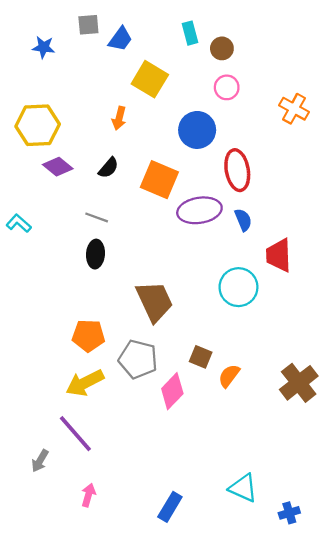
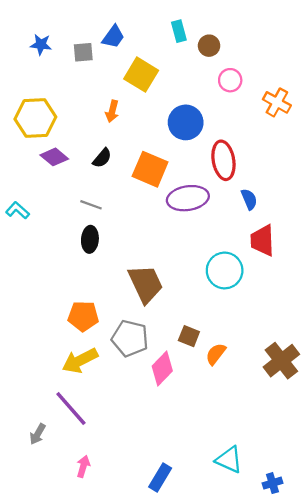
gray square: (88, 25) -> (83, 52), moved
pink circle: (227, 87) -> (230, 80), moved
blue semicircle: (243, 220) -> (249, 199), moved

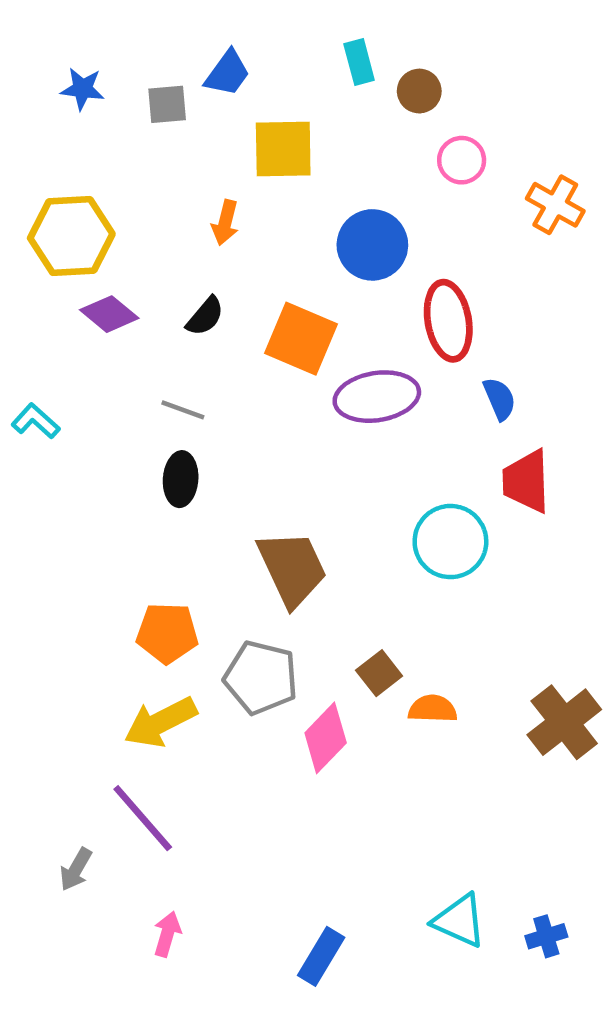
yellow square: (141, 75) -> (283, 149), turned -32
brown square: (189, 336) -> (379, 673), turned 30
orange semicircle: (216, 354) -> (433, 709), turned 55
blue cross: (272, 483) -> (546, 936), moved

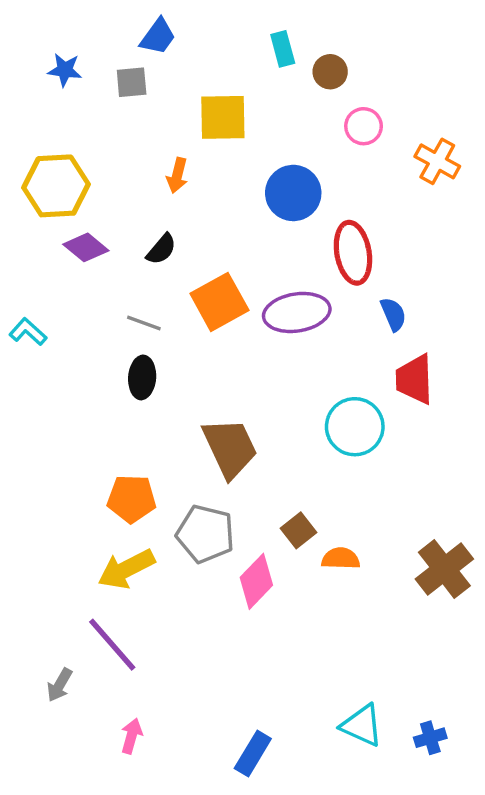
blue trapezoid: (227, 73) -> (158, 37), moved
orange square: (301, 339) -> (219, 302), moved, turned 38

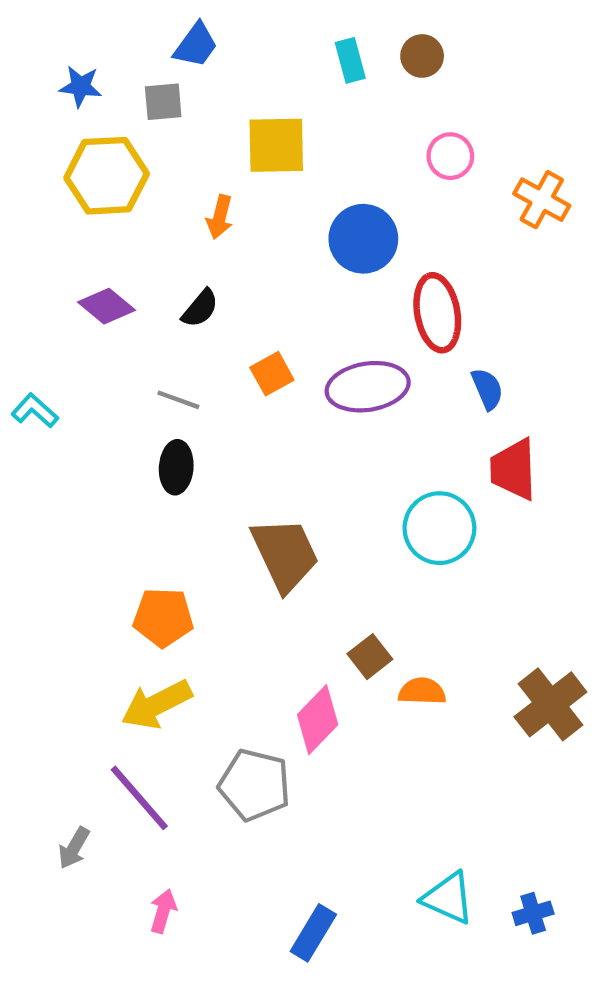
brown circle: (330, 72) -> (422, 56), moved
yellow hexagon: (56, 186) -> (107, 176), moved
orange square: (219, 302) -> (272, 374), size x0.6
gray pentagon: (205, 534) -> (255, 785), moved

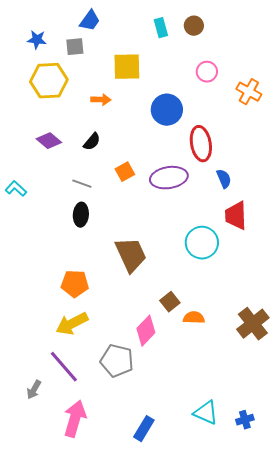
orange arrow: (220, 217) -> (101, 100), turned -102
pink arrow: (163, 911) -> (75, 419), size x1.8

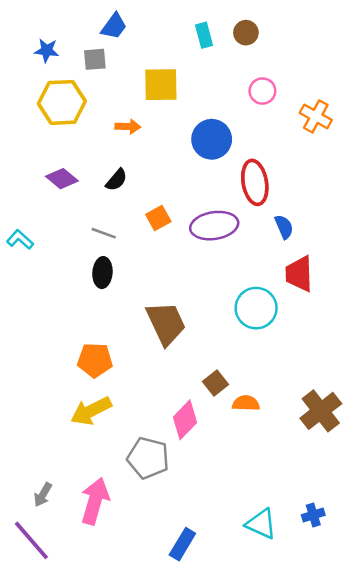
purple line: (64, 367) -> (31, 540), moved
pink arrow: (75, 419) -> (95, 501), moved
blue cross: (245, 420) -> (313, 515), moved

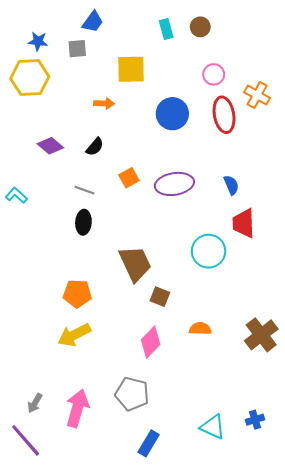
yellow hexagon: (62, 102) -> (30, 78), moved
red ellipse: (255, 182) -> (224, 115), moved
brown square: (215, 383) -> (160, 297), moved, turned -30
gray pentagon: (148, 458) -> (132, 394), moved

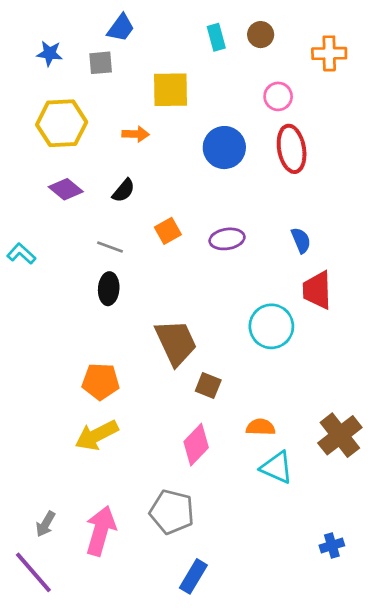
yellow hexagon: (30, 78) -> (62, 123), moved
orange cross: (257, 95) -> (329, 53), moved, turned -30
purple ellipse: (174, 184) -> (227, 239), size x0.7
cyan triangle: (213, 427) -> (277, 468), moved

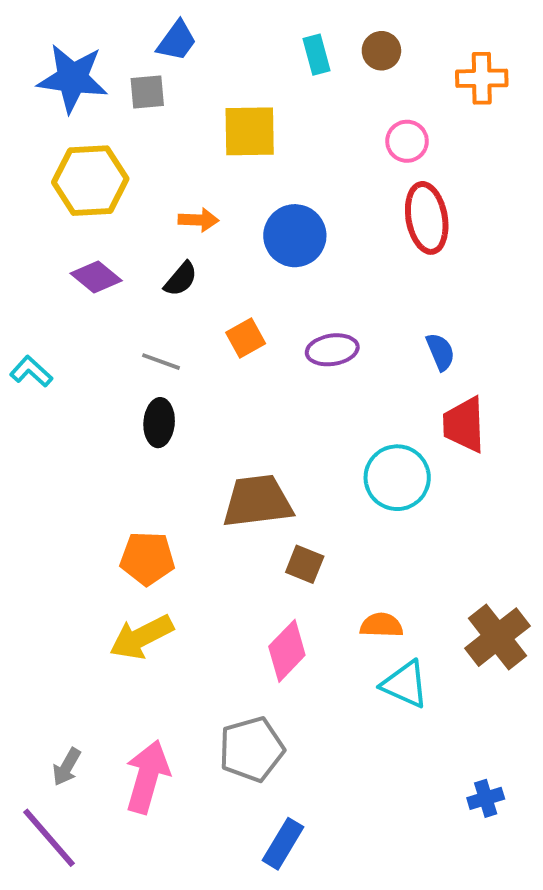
blue star: (50, 53) -> (73, 78), size x1.8
orange arrow: (136, 134) -> (198, 220), moved
blue circle: (224, 148) -> (295, 236), moved
brown trapezoid: (176, 342) -> (257, 501), turned -72
gray pentagon: (172, 512) -> (252, 749), turned -30

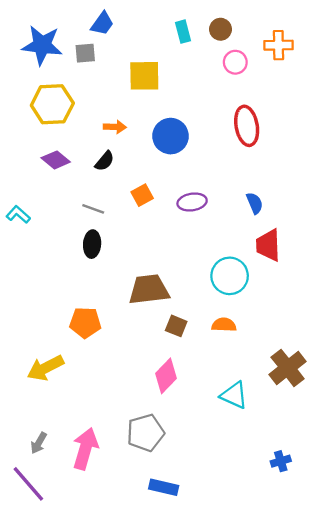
pink circle: (407, 141) -> (235, 62), moved
orange semicircle: (381, 625) -> (224, 325), moved
yellow arrow: (141, 637) -> (45, 368), moved
blue rectangle: (283, 844) -> (164, 487), turned 72

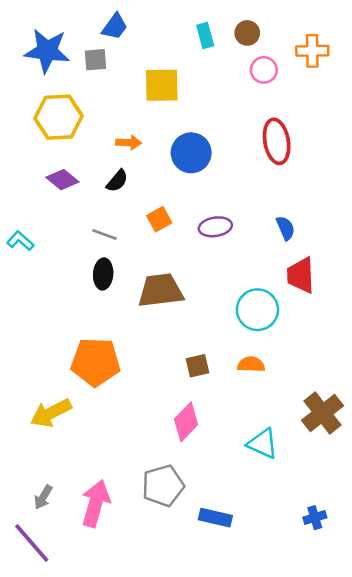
brown trapezoid: (149, 290) -> (161, 291), moved
orange pentagon: (85, 322) -> (95, 362), size x1.4
brown square: (176, 326) -> (198, 366), turned -35
blue rectangle: (164, 487) -> (215, 518), moved

